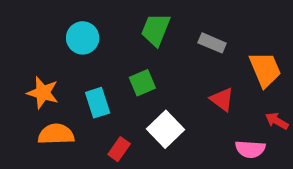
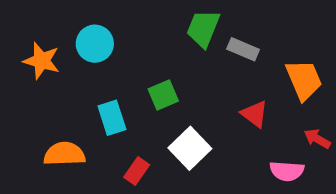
green trapezoid: (156, 30) -> (203, 28), moved
orange star: (43, 93) -> (42, 61), moved

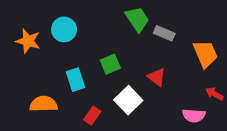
green trapezoid: (203, 28) -> (137, 19), turned 124
red triangle: (254, 114) -> (157, 77), moved

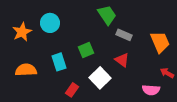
gray rectangle: (164, 33) -> (124, 35), moved
orange star: (28, 41) -> (22, 32), turned 30
orange semicircle: (43, 104) -> (26, 70), moved

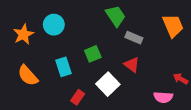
orange trapezoid: (160, 42) -> (173, 26), moved
orange semicircle: (26, 70) -> (28, 76), turned -130

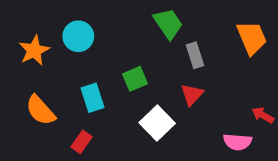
gray rectangle: (134, 38) -> (195, 55), turned 49
red triangle: (132, 65) -> (192, 95), turned 35
red rectangle: (78, 97) -> (81, 142), moved

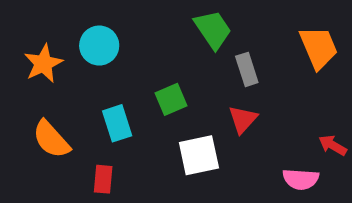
white square: (157, 123) -> (199, 155), turned 32
red rectangle: (81, 142) -> (103, 179), turned -30

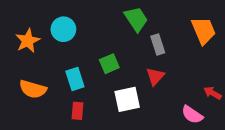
orange semicircle: (51, 139) -> (33, 89), turned -32
red rectangle: (103, 179) -> (77, 111), moved
pink semicircle: (301, 179) -> (192, 115), turned 30

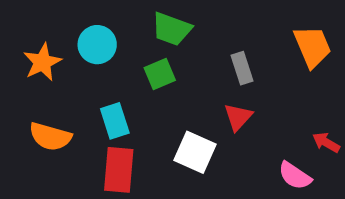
green trapezoid: (136, 19) -> (172, 29), moved, turned 144
green square: (109, 64) -> (160, 74), moved
white square: (127, 99) -> (195, 152), turned 36
red rectangle: (77, 111) -> (119, 170), size x1.6

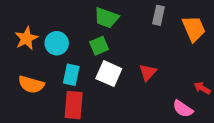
cyan circle: (97, 45) -> (57, 43), moved
gray rectangle: (242, 68) -> (159, 15), moved, turned 30
cyan rectangle: (115, 121) -> (71, 75), turned 30
white square: (195, 152) -> (109, 74), moved

